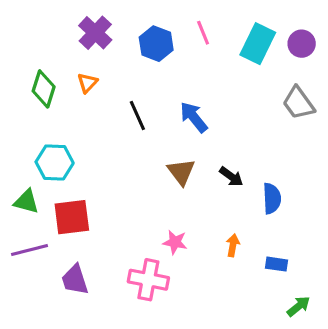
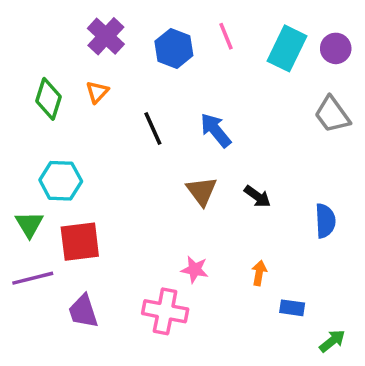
blue semicircle: (272, 198) -> (325, 221), moved
green triangle: (26, 202) -> (29, 224), turned 44
blue rectangle: (277, 264) -> (292, 308), moved

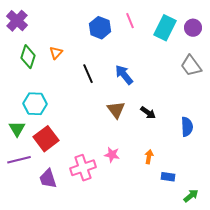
purple cross: (106, 36) -> (17, 21), moved
red square: (80, 242) -> (46, 139), turned -30
pink cross: (165, 311) -> (83, 168), moved, turned -30

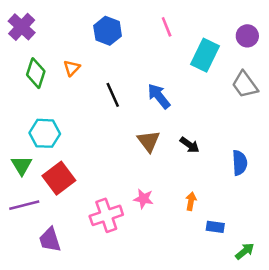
blue hexagon: (100, 28) -> (108, 31), moved
cyan rectangle: (165, 28) -> (205, 55), moved
purple trapezoid: (48, 179) -> (50, 240), moved

